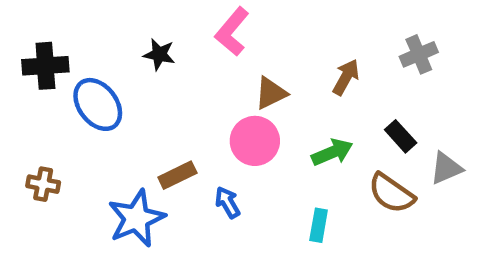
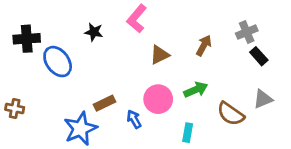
black rectangle: (401, 136) -> (259, 56), moved
pink circle: (255, 141) -> (158, 99), moved
brown cross: (43, 184) -> (15, 108), moved

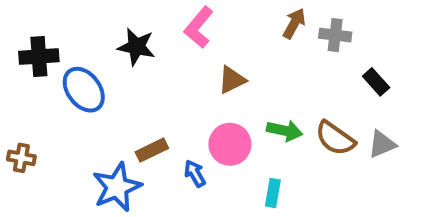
black star: (94, 32) -> (136, 47), size x1.4
gray cross: (247, 32) -> (335, 35), moved, turned 30
brown arrow: (204, 45) -> (294, 23), moved
green arrow: (196, 90) -> (284, 131), turned 35
brown semicircle: (231, 114) -> (335, 138), moved

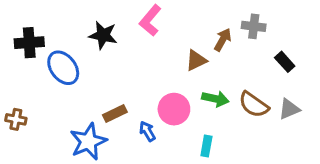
brown arrow: (294, 23) -> (223, 40), moved
brown triangle: (232, 80) -> (196, 60), moved

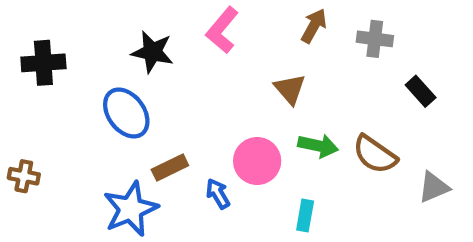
brown arrow: (223, 40) -> (314, 26), moved
brown triangle: (196, 60) -> (290, 89), turned -45
blue ellipse: (63, 68) -> (126, 113), moved
gray triangle: (289, 109) -> (434, 187), moved

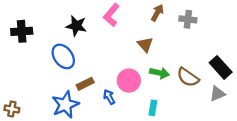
black rectangle: (421, 91) -> (221, 67), moved, size x1.5
brown cross: (24, 176) -> (12, 109), moved

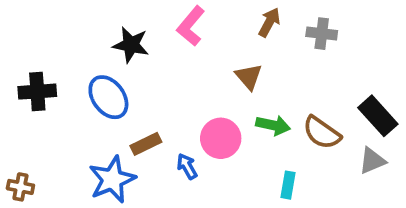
black cross: (22, 31) -> (37, 92), moved
cyan rectangle: (153, 108) -> (288, 185), moved

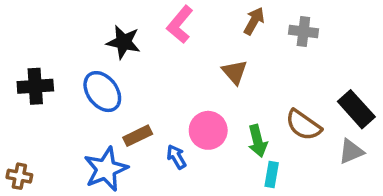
green arrow: (273, 125) -> (258, 141), moved, turned 64

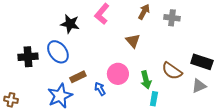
black cross: (35, 86) -> (28, 57), moved
black rectangle: (356, 109) -> (202, 62), turned -30

